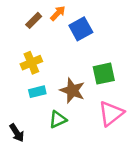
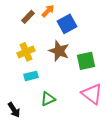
brown star: (72, 90) -> (59, 51), moved
pink triangle: (111, 113) -> (92, 94), turned -45

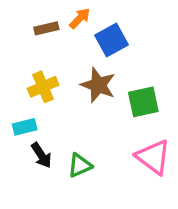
brown rectangle: (28, 17) -> (46, 28), turned 32
cyan rectangle: (31, 76) -> (25, 127), moved
black arrow: (14, 110) -> (41, 155), moved

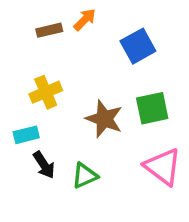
blue square: (112, 40) -> (138, 46), moved
brown star: (98, 85) -> (104, 119), moved

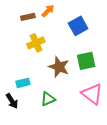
yellow cross: (46, 92) -> (36, 43), moved
cyan rectangle: (26, 135) -> (23, 83), moved
black arrow: (44, 165) -> (12, 101), moved

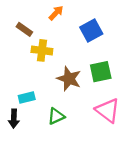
brown rectangle: (28, 17) -> (24, 29), moved, turned 48
yellow cross: (36, 43) -> (42, 50), turned 30
black arrow: (12, 101) -> (14, 119), turned 35

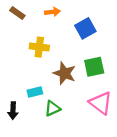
orange arrow: (56, 13) -> (52, 12), turned 40
brown rectangle: (24, 29) -> (17, 13), moved
cyan rectangle: (27, 97) -> (35, 92), moved

